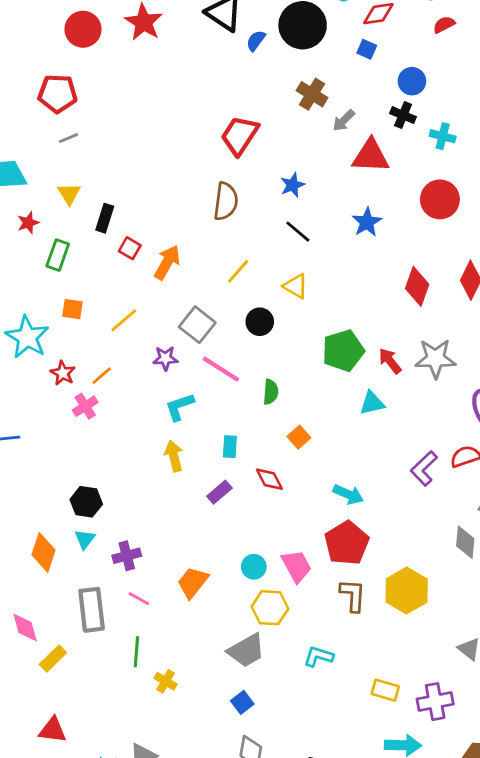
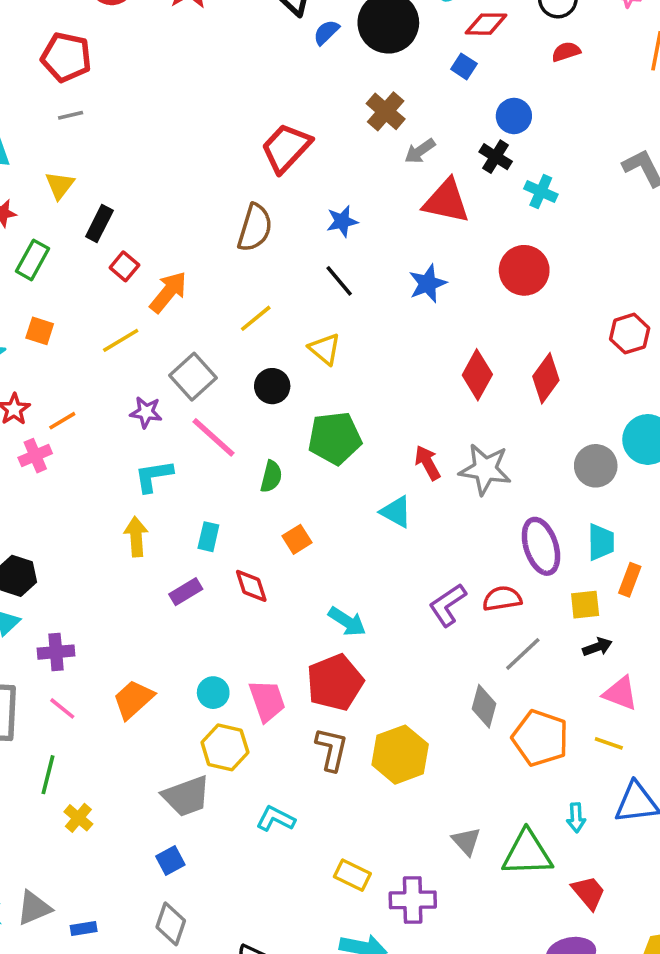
yellow line: (124, 320) -> (121, 340), moved
green pentagon: (343, 351) -> (335, 438), moved
cyan triangle: (372, 403) -> (396, 512), turned 32

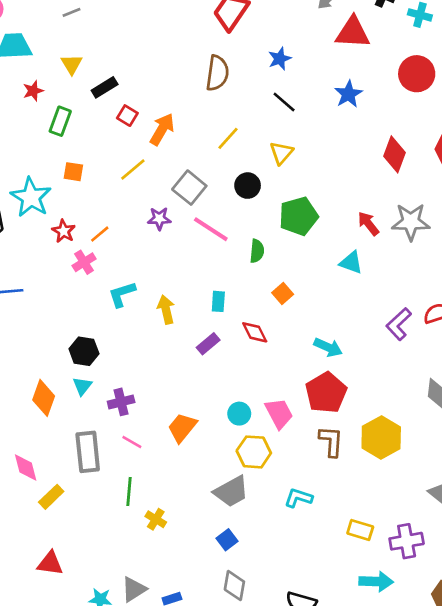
black rectangle: (99, 223) -> (105, 87), turned 40
yellow triangle: (325, 349) -> (281, 153), turned 40
cyan L-shape: (154, 476) -> (122, 294), moved

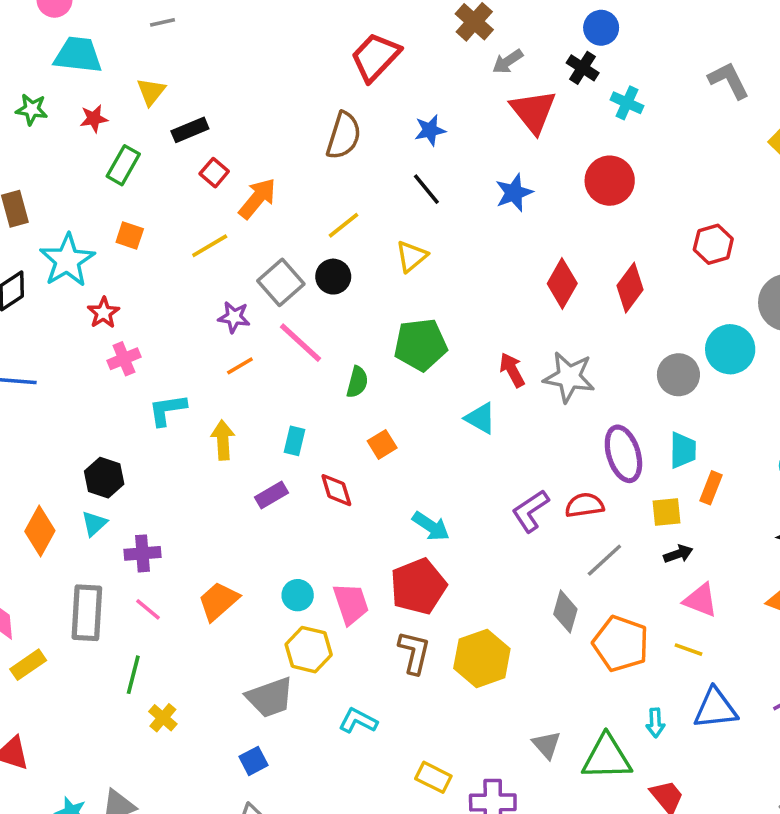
red triangle: (353, 32) -> (533, 111), turned 39
black circle: (248, 186) -> (333, 277), moved
orange line: (100, 234) -> (240, 366), moved

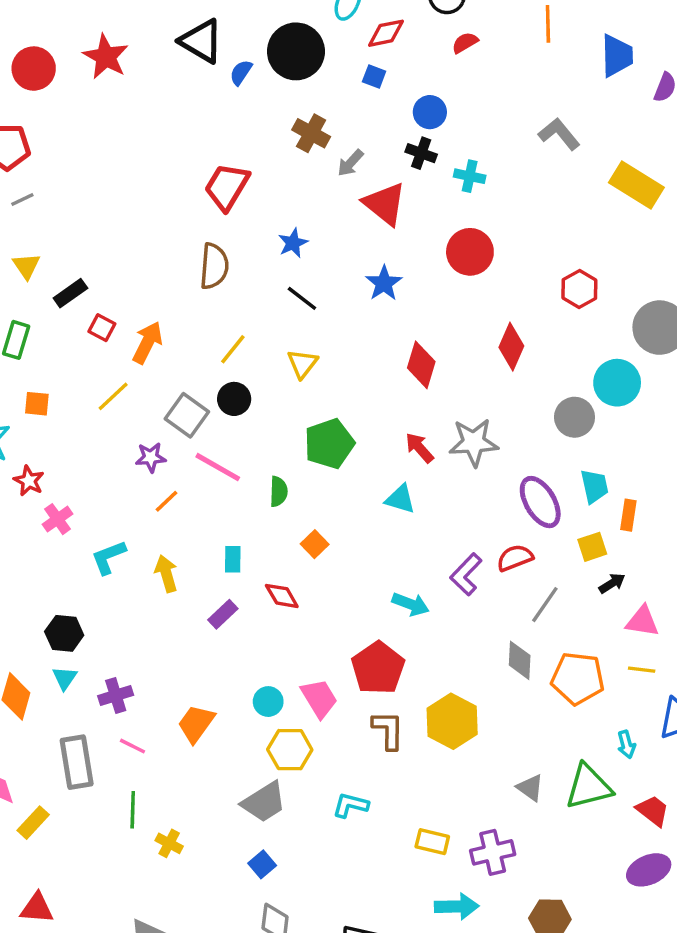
red diamond: (562, 283) -> (421, 365), moved
cyan arrow: (431, 526) -> (411, 604), moved

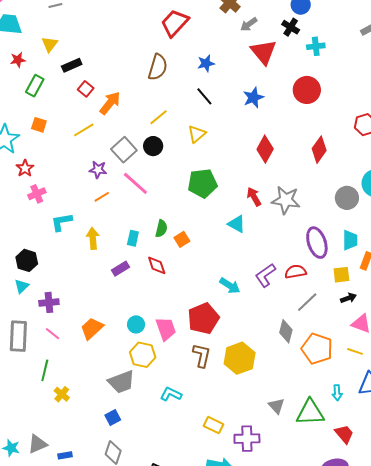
cyan cross: (470, 176) -> (316, 46), turned -30
green semicircle: (279, 492) -> (161, 229), moved

